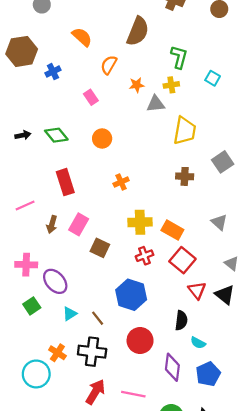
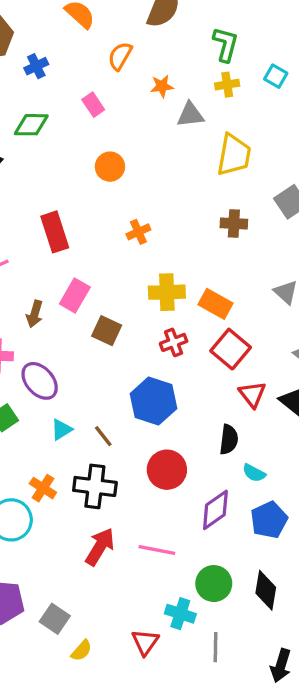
yellow cross: (171, 85) -> (227, 85), moved
green diamond: (56, 135) -> (31, 125), moved, turned -50
brown arrow: (52, 224) -> (35, 314), moved
purple diamond: (172, 367) -> (215, 510), turned 48

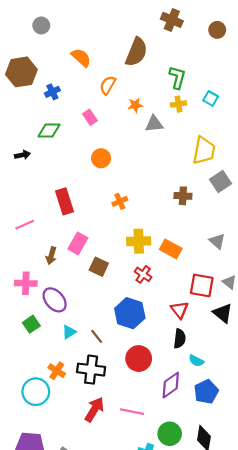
yellow trapezoid: (234, 155) -> (204, 150), moved
red cross: (174, 342) -> (143, 274), turned -35
red square: (231, 349) -> (202, 285), moved, turned -30
red triangle: (252, 394) -> (180, 310), moved

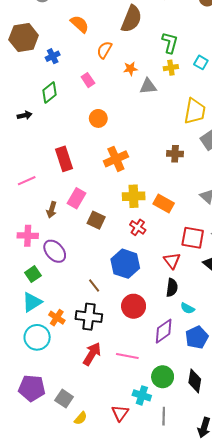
green diamond: (49, 131) -> (50, 93), turned -40
orange cross: (120, 201) -> (116, 159), size x1.6
cyan triangle: (69, 332) -> (32, 302), moved, size x1.5

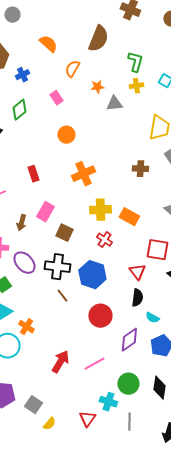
red rectangle: (64, 159) -> (33, 174), size x0.7
black cross: (89, 317) -> (57, 267), moved
pink line: (127, 356) -> (94, 364), turned -40

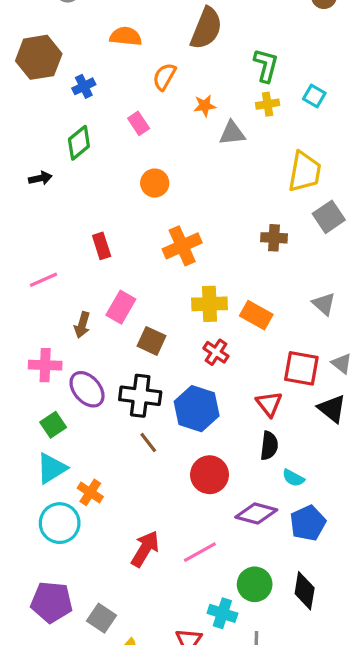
orange semicircle: (48, 44) -> (126, 36), turned -36
purple diamond: (129, 340) -> (256, 513), turned 50

